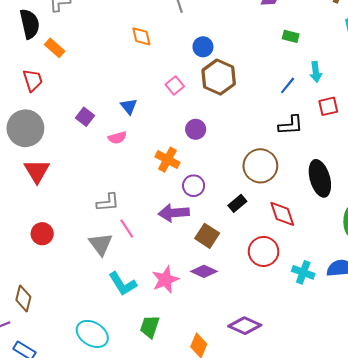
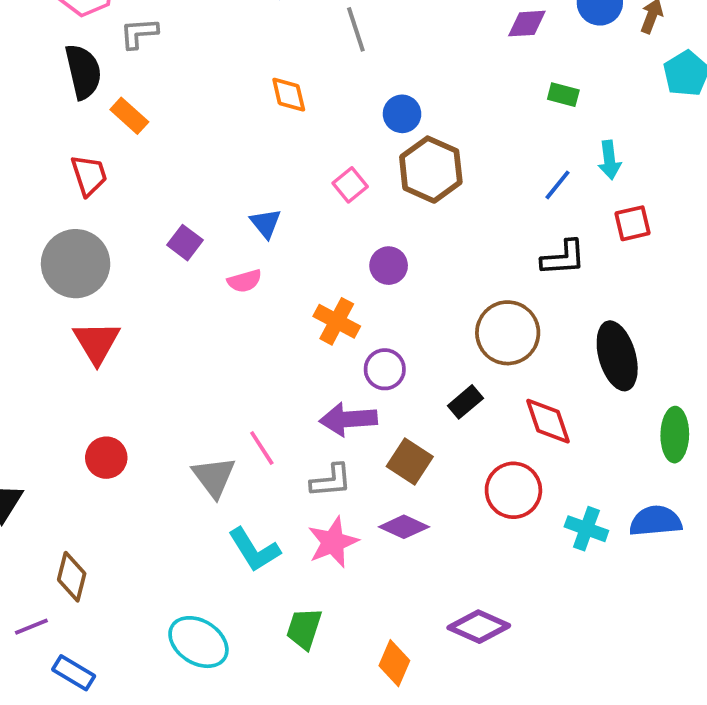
gray L-shape: (108, 202) -> (331, 481), moved

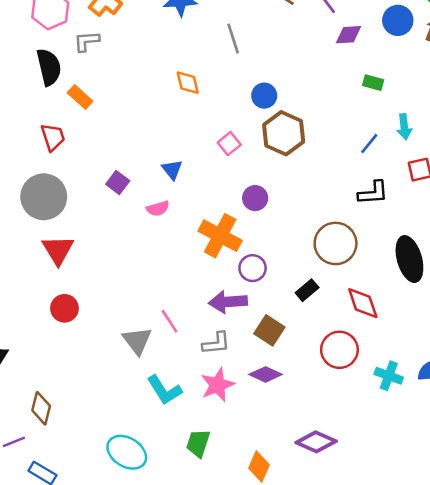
orange cross: (337, 321) -> (220, 236), size x1.4
red circle: (106, 458) -> (64, 308), moved

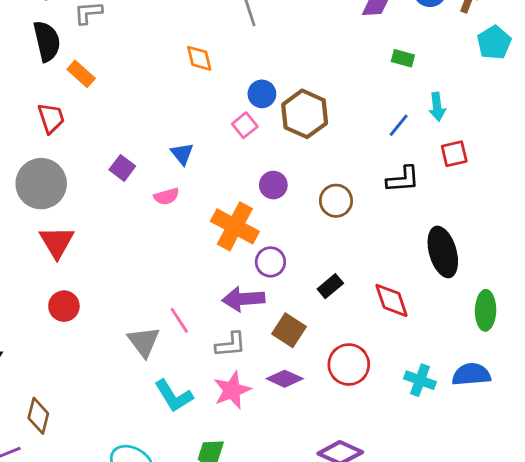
blue circle: (264, 96) -> (262, 94), moved
brown circle: (336, 243) -> (336, 201), moved, size x0.7
red circle: (339, 350) -> (349, 364), moved

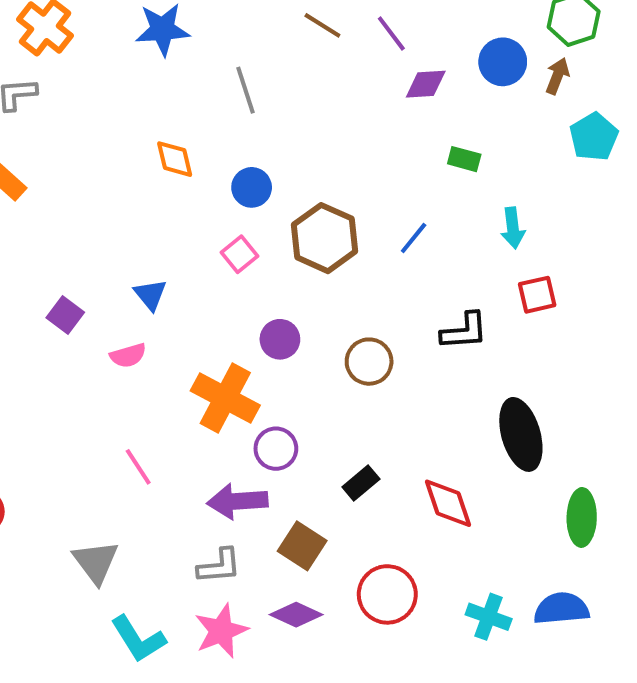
blue circle: (262, 94) -> (252, 187), moved
blue line: (399, 125) -> (414, 238), moved
pink line: (179, 320) -> (138, 467), moved

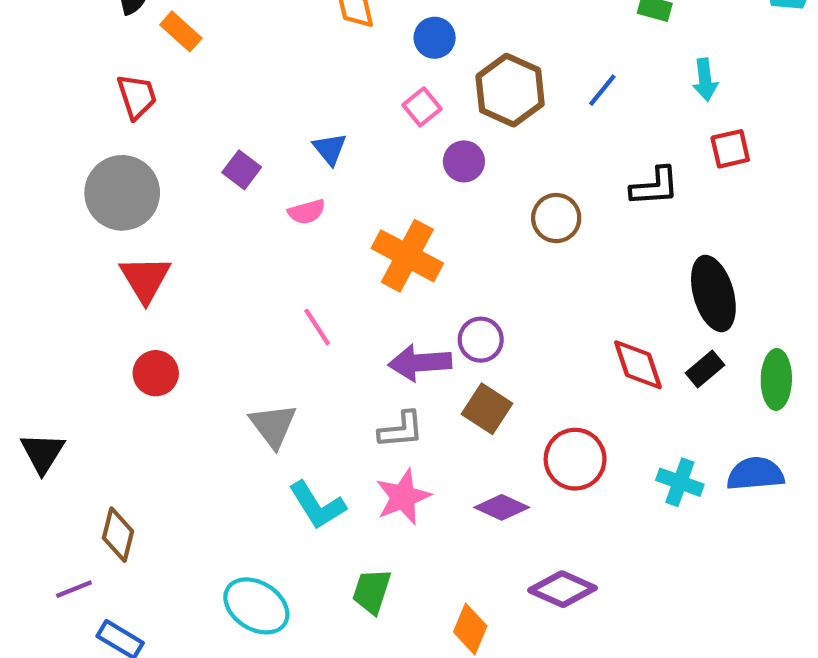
purple circle: (280, 339) -> (464, 161), moved
purple circle: (276, 449) -> (481, 340), moved
black rectangle: (361, 483) -> (705, 369), moved
purple diamond: (296, 615) -> (502, 507), moved

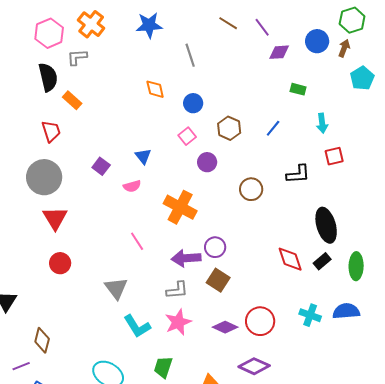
brown hexagon: (510, 90) -> (229, 128), size x0.7
red circle: (575, 459) -> (260, 321), moved

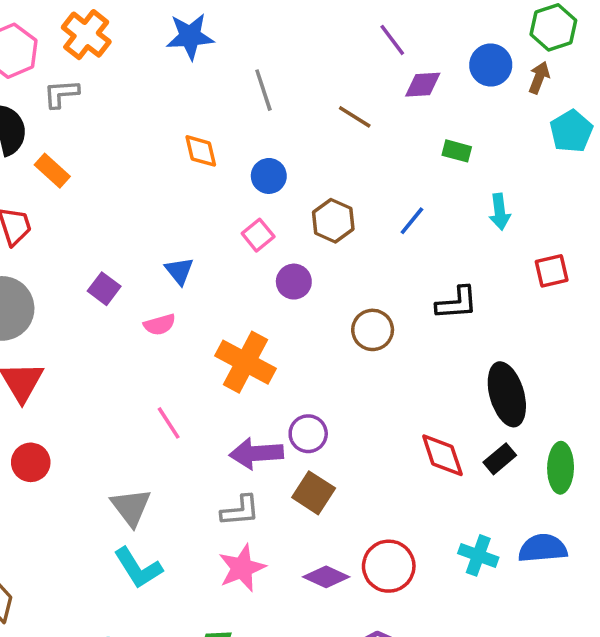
brown line: (228, 23) -> (355, 117), moved
red square: (334, 156) -> (552, 271), moved
cyan L-shape: (137, 326) -> (138, 568), moved

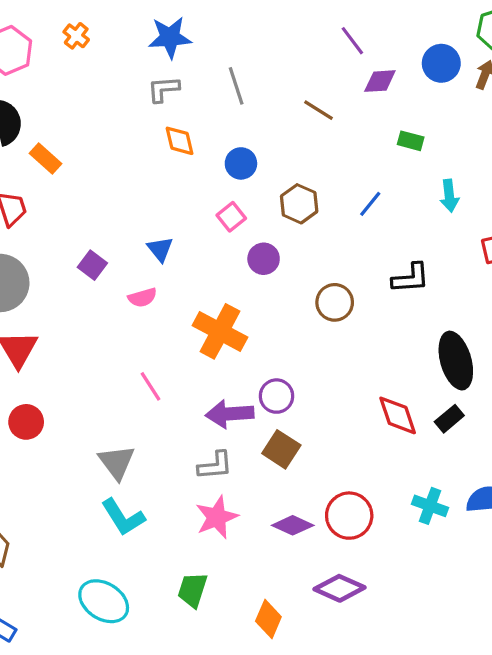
orange cross: (86, 35) -> (76, 36), size x0.6
gray L-shape: (61, 94) -> (163, 89), moved

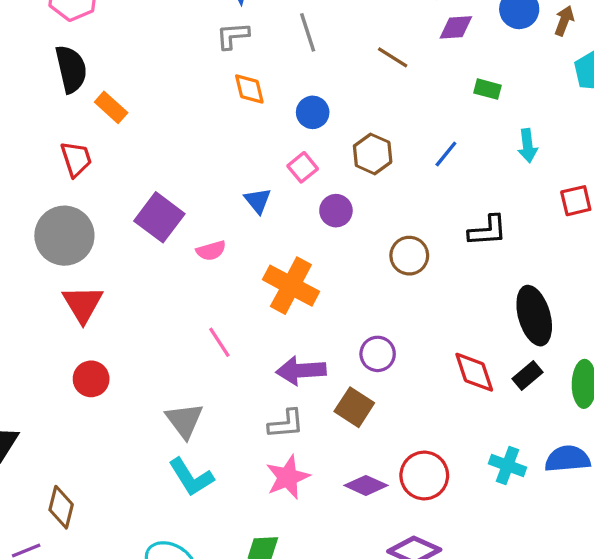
blue triangle: (160, 249) -> (258, 201), moved
purple square: (92, 265) -> (159, 217), size x1.6
purple circle: (276, 396) -> (378, 354), moved

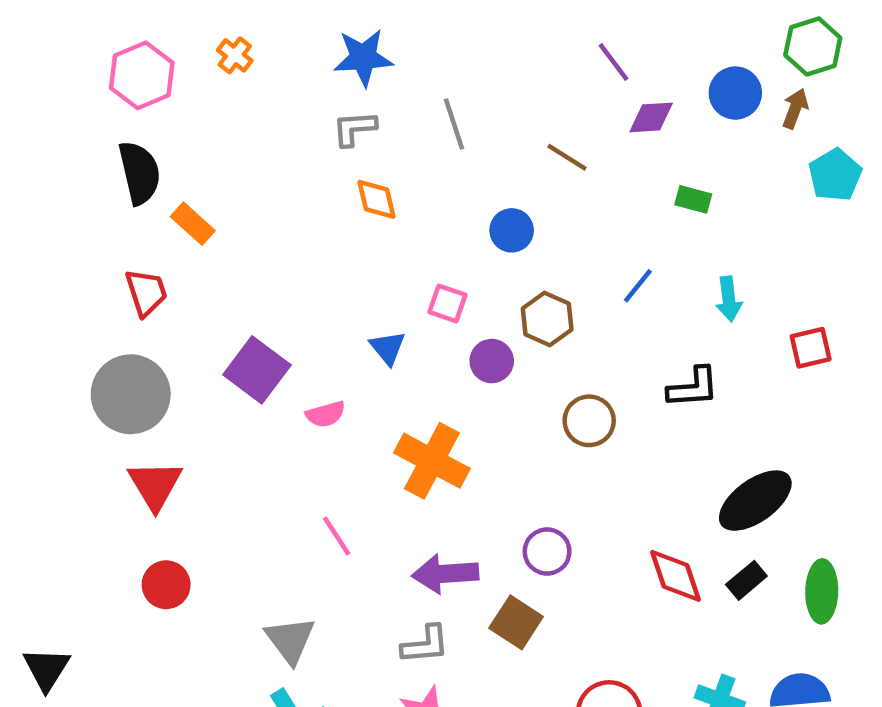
blue circle: (313, 112) -> (512, 230), moved
cyan arrow: (528, 146) -> (729, 299), moved
brown hexagon: (373, 154) -> (547, 319), moved
pink square: (303, 167) -> (447, 303), turned -32
black ellipse: (534, 316) -> (755, 501), turned 70

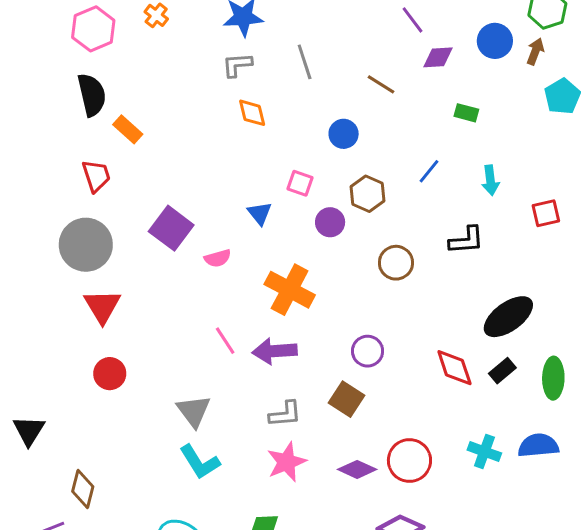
purple arrow: (445, 574) -> (275, 351), moved

